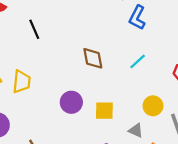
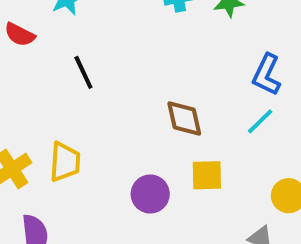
blue L-shape: (137, 18) -> (267, 75), moved
yellow square: (104, 111) -> (207, 175), moved

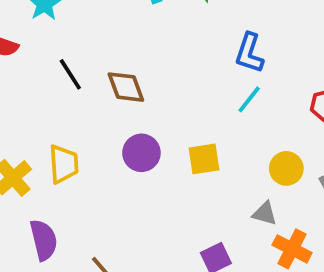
brown diamond: (184, 118) -> (126, 87), moved
purple circle: (150, 194) -> (141, 153), moved

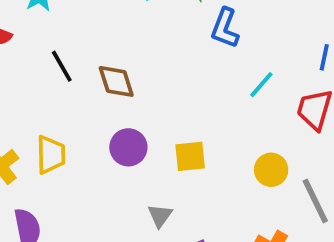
blue L-shape: (249, 53) -> (225, 28), moved
cyan line: (249, 99) -> (261, 85), moved
gray triangle: (265, 214) -> (160, 216), moved, turned 48

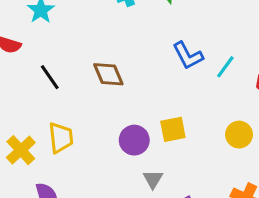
blue L-shape: (225, 28) -> (188, 56), moved, turned -44
black line: (62, 66) -> (50, 77), moved
purple circle: (128, 147) -> (134, 140), moved

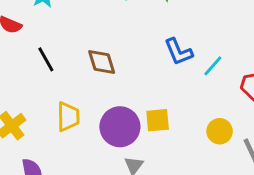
yellow trapezoid: (61, 138) -> (68, 117), moved
purple circle: (134, 140) -> (120, 127), size x1.4

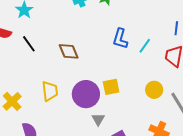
blue L-shape: (178, 52) -> (120, 39), turned 45
black line: (46, 59) -> (29, 44), moved

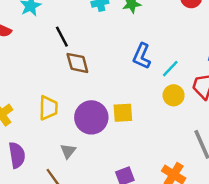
black line: (29, 44) -> (62, 37), moved
yellow circle: (154, 90) -> (174, 95), moved
gray triangle: (98, 119) -> (68, 151), moved

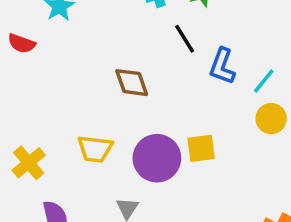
black line: (62, 37) -> (185, 39), moved
yellow trapezoid: (48, 108) -> (95, 149), turned 100

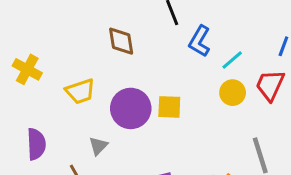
yellow trapezoid: (95, 149) -> (80, 91), turned -36
yellow cross: (29, 163) -> (27, 69), moved, turned -32

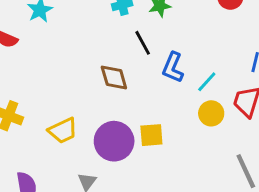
brown diamond: (121, 41) -> (114, 77), moved

